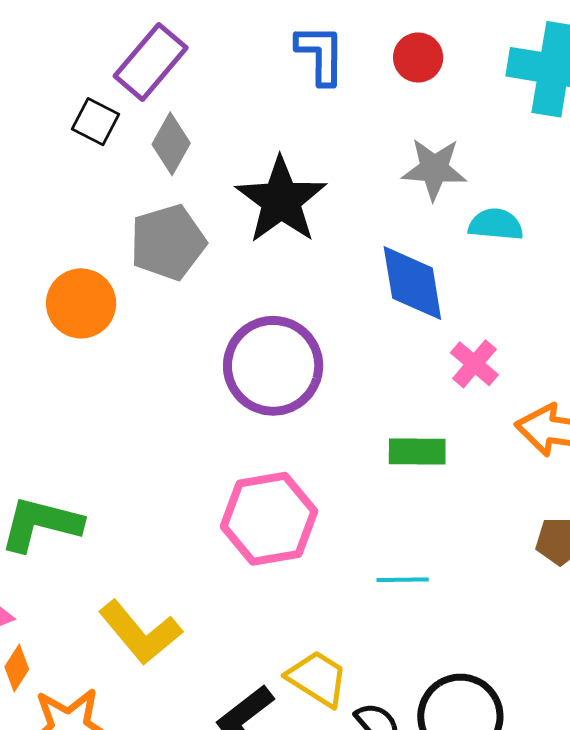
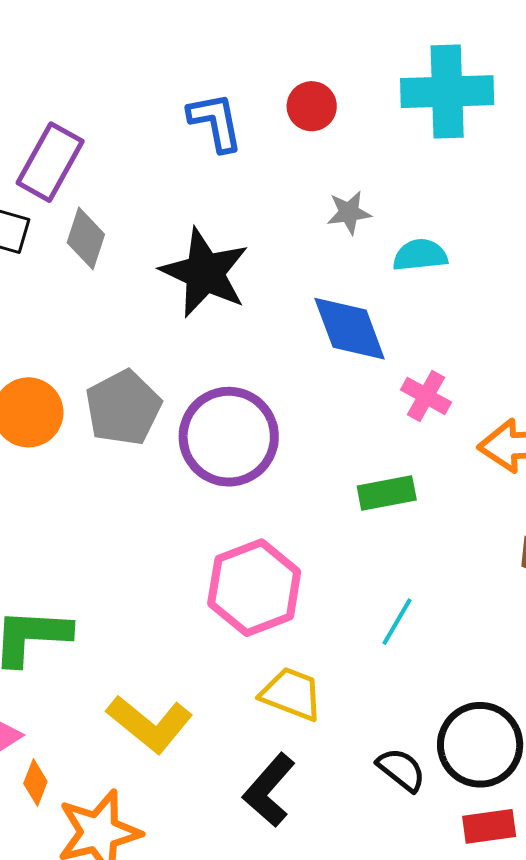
gray star: (434, 169) -> (349, 213), size x0.7
gray pentagon: (168, 242) -> (123, 408), moved
cyan line: (403, 580) -> (397, 622), turned -48
yellow trapezoid: (317, 678) -> (291, 694), moved

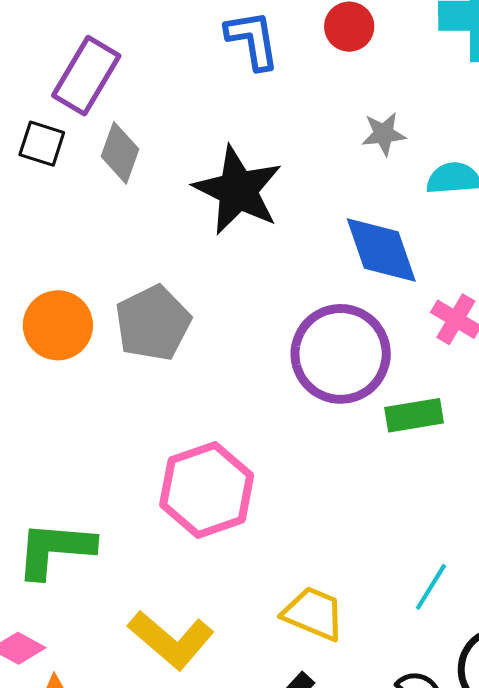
purple circle: (229, 437) -> (341, 354), moved
pink hexagon: (254, 588) -> (207, 490), moved
cyan line: (397, 622) -> (431, 587), moved

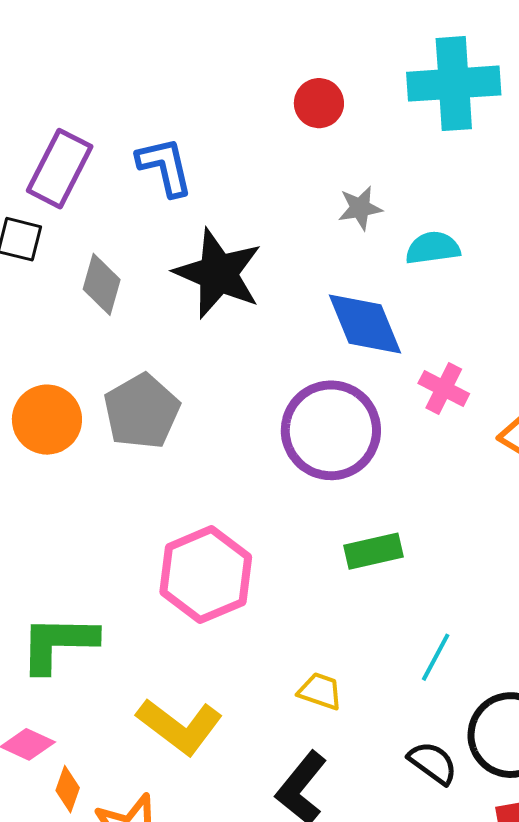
blue L-shape: (252, 40) -> (165, 167), moved
gray diamond: (120, 153) -> (102, 284), moved
green rectangle: (414, 415) -> (373, 551), moved
yellow trapezoid: (313, 614) -> (320, 691), size x0.7

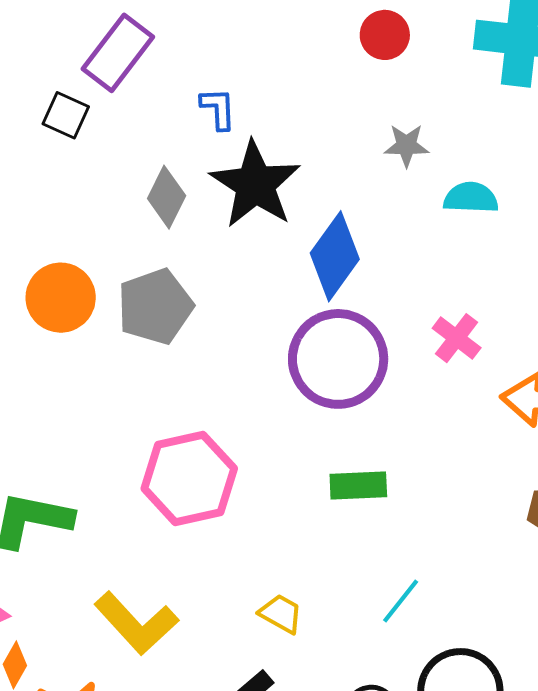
blue L-shape: (165, 167) -> (218, 109), moved, size x0.7
gray diamond: (102, 284) -> (167, 197), moved
blue diamond: (365, 324) -> (335, 256), moved, turned 48

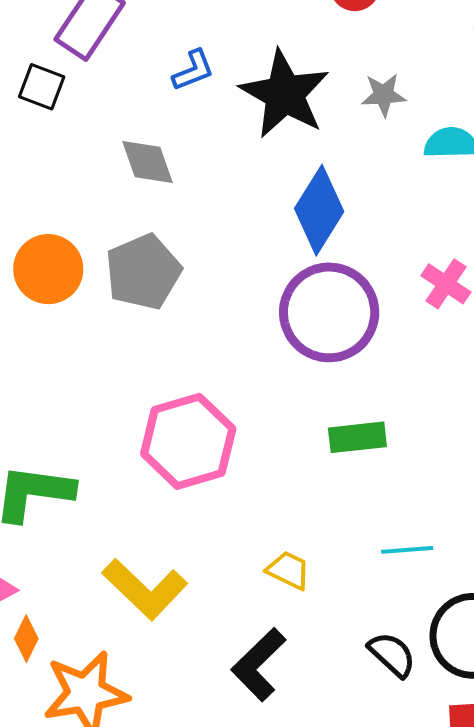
blue L-shape: (218, 109) -> (193, 70), turned 75
black star: (255, 184) -> (285, 94), moved
gray diamond: (167, 197) -> (147, 162), turned -42
cyan line: (401, 601) -> (407, 550), turned 51

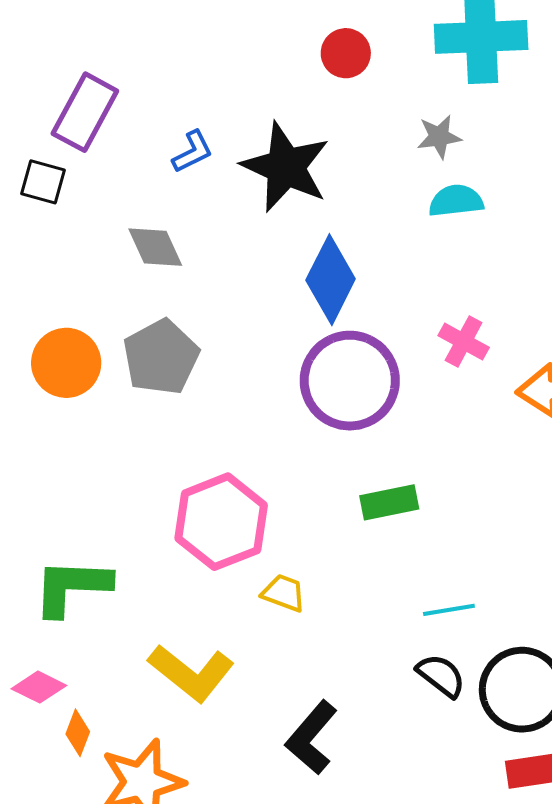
gray star: (384, 95) -> (439, 137), moved
yellow trapezoid: (288, 570) -> (284, 593), moved
black semicircle: (392, 654) -> (441, 676), moved

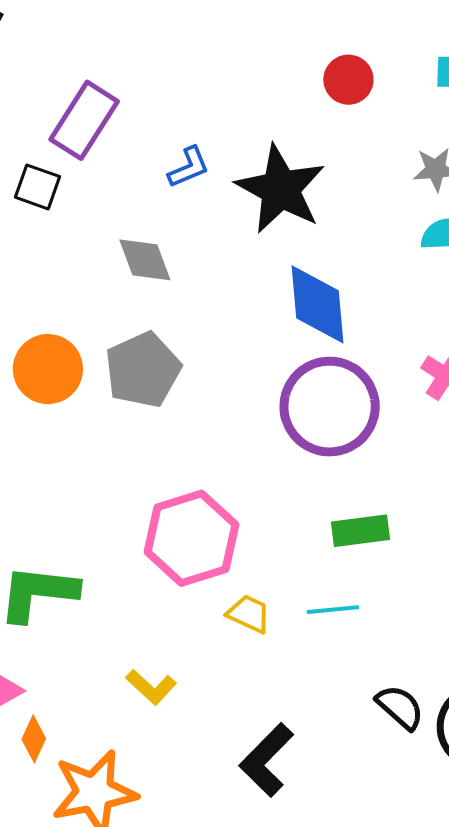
blue diamond: (331, 280) -> (317, 304), turned -36
cyan line: (449, 610) -> (333, 610), moved
yellow L-shape: (191, 673) -> (151, 687), size x0.6

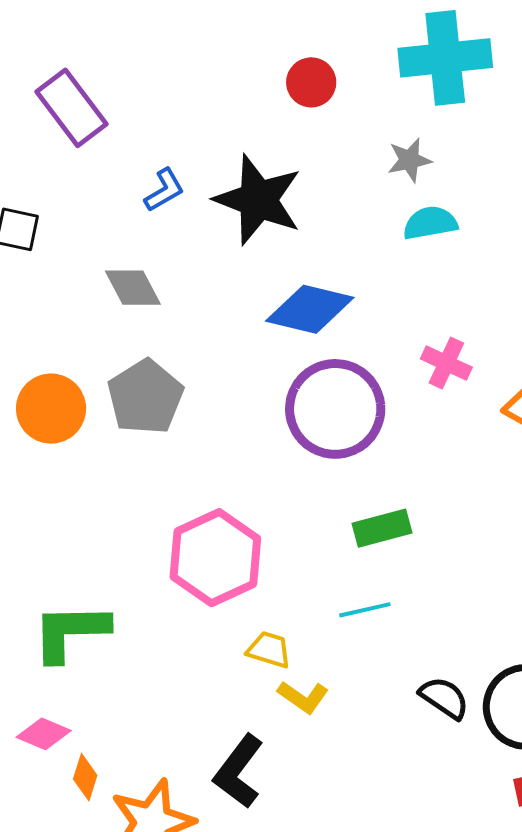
purple rectangle: (84, 120) -> (72, 108), moved, turned -62
blue diamond: (317, 304) -> (310, 309), turned -64
yellow trapezoid: (249, 614) -> (269, 650), moved
yellow L-shape: (151, 687) -> (303, 697), moved
black L-shape: (266, 760) -> (239, 771), moved

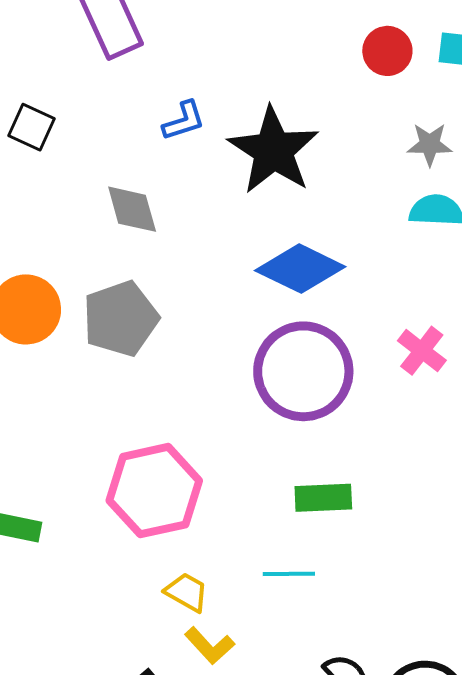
red circle: (311, 82) -> (387, 51), moved

